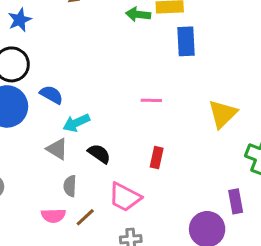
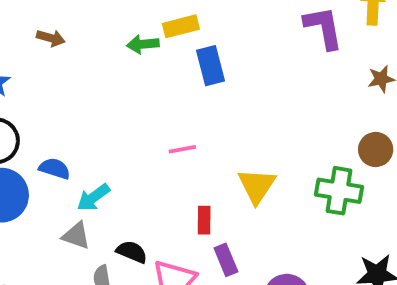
yellow triangle: (223, 114) -> (257, 186), moved
black semicircle: (99, 154) -> (132, 252), moved
purple rectangle: (236, 201) -> (226, 260), moved

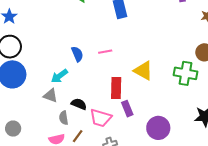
blue semicircle: (55, 169) -> (77, 54), moved, turned 49
yellow triangle: (257, 186) -> (143, 71), turned -35
red rectangle: (204, 220) -> (116, 88), size x1.5

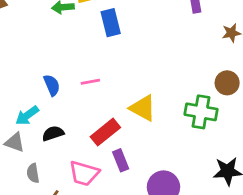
red rectangle: (116, 88) -> (105, 132), turned 50
black semicircle: (79, 104) -> (53, 133), moved, turned -42

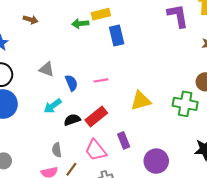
yellow triangle: (143, 108) -> (141, 101), turned -45
red rectangle: (105, 132) -> (96, 116), moved
gray triangle: (15, 142) -> (47, 69), moved
pink trapezoid: (84, 173) -> (96, 150), turned 35

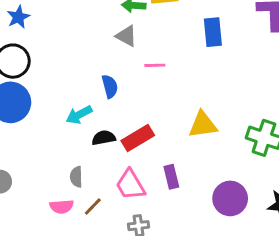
blue rectangle: (117, 36) -> (213, 32), moved
gray triangle: (47, 69) -> (126, 36), moved
pink line: (101, 80) -> (155, 65), moved
purple circle: (156, 161) -> (230, 198), moved

